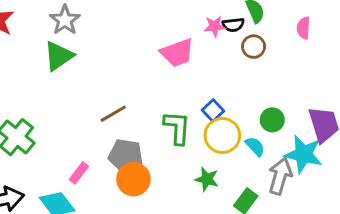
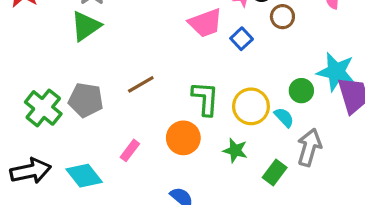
blue square: (213, 111) -> (242, 39), moved
cyan star: (303, 154) -> (336, 72), moved
gray pentagon: (126, 156) -> (86, 100), moved
pink rectangle: (79, 173) -> (130, 150), moved
orange circle: (133, 179) -> (183, 138), moved

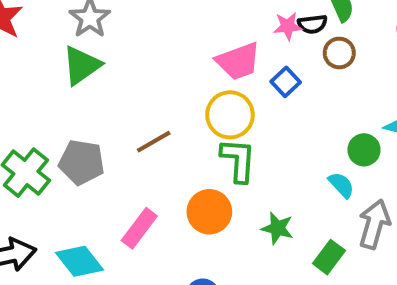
yellow circle: (251, 106) -> (230, 115), moved
pink rectangle: (130, 150) -> (139, 228), size x1.4

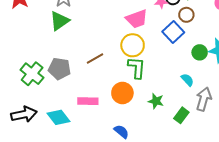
blue square: (286, 82) -> (173, 32), moved, size x1.5
green circle: (364, 150) -> (200, 52), moved
pink rectangle: (139, 228) -> (88, 101), turned 54

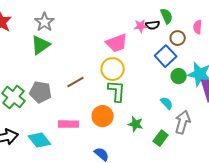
brown circle: (186, 15) -> (178, 38), moved
blue square: (173, 32) -> (166, 56), moved

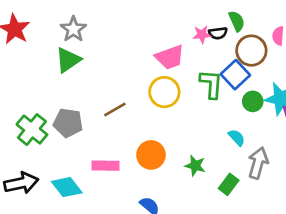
brown circle: (178, 38) -> (251, 51), size x1.5
green L-shape: (117, 91) -> (211, 84), moved

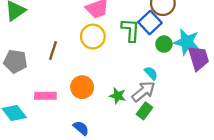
brown line: (115, 109) -> (53, 51), turned -42
gray arrow: (258, 163) -> (143, 91), moved, turned 35

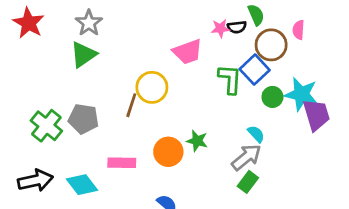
yellow circle: (93, 37) -> (152, 87), moved
green star: (118, 96) -> (197, 141), moved

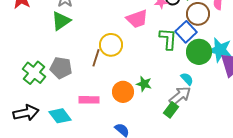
green circle: (272, 97) -> (199, 52), size x1.6
green rectangle: (248, 182) -> (171, 110), moved

